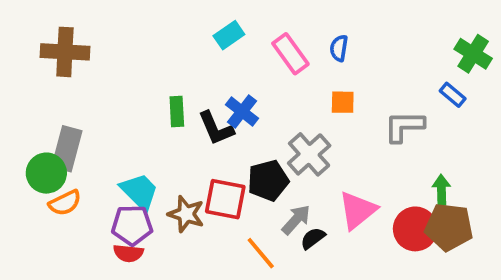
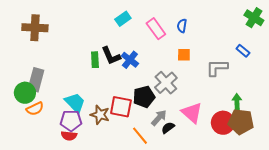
green cross: (473, 54) -> (254, 18), moved
black L-shape: (216, 128) -> (111, 56), moved
pink triangle: (358, 210) -> (192, 113), turned -40

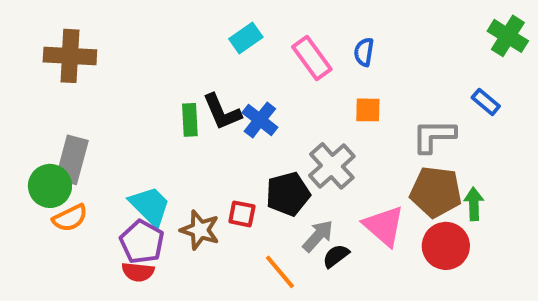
red square: (121, 107) -> (242, 214), size x0.6
purple pentagon: (71, 121) -> (142, 242), turned 30
brown pentagon: (241, 122) -> (436, 192), moved

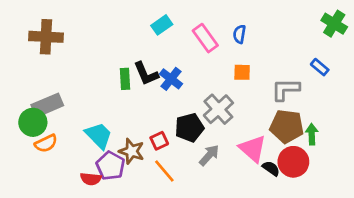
gray rectangle: (72, 160) -> (47, 105), turned 52
red square: (242, 214) -> (159, 141), turned -36
purple pentagon: (142, 242) -> (110, 166), moved
black semicircle: (336, 256) -> (271, 168), moved, turned 72
orange line: (280, 272) -> (164, 171), moved

